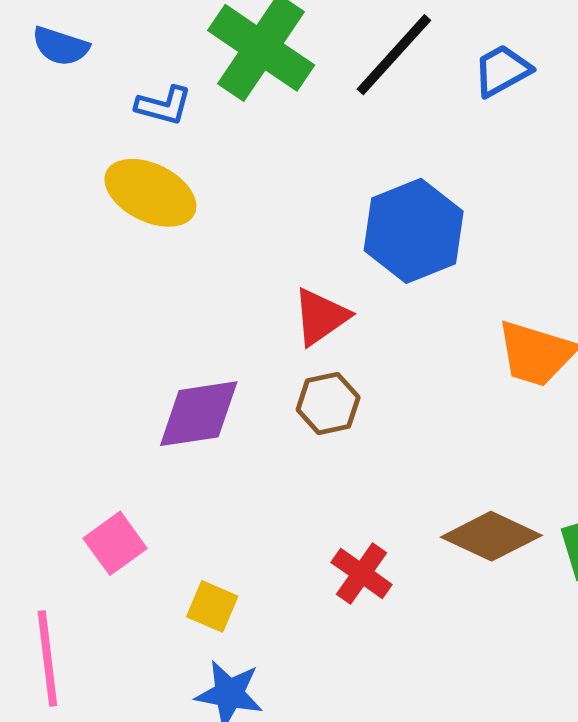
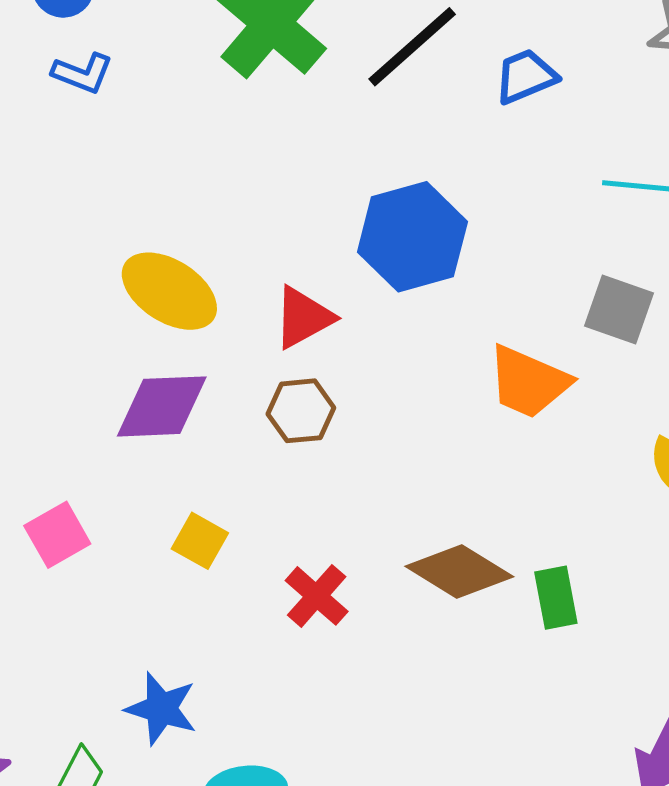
blue L-shape: (164, 106) -> (83, 73), moved
yellow ellipse: (150, 193) -> (169, 291), moved
yellow square: (212, 606) -> (200, 541), moved

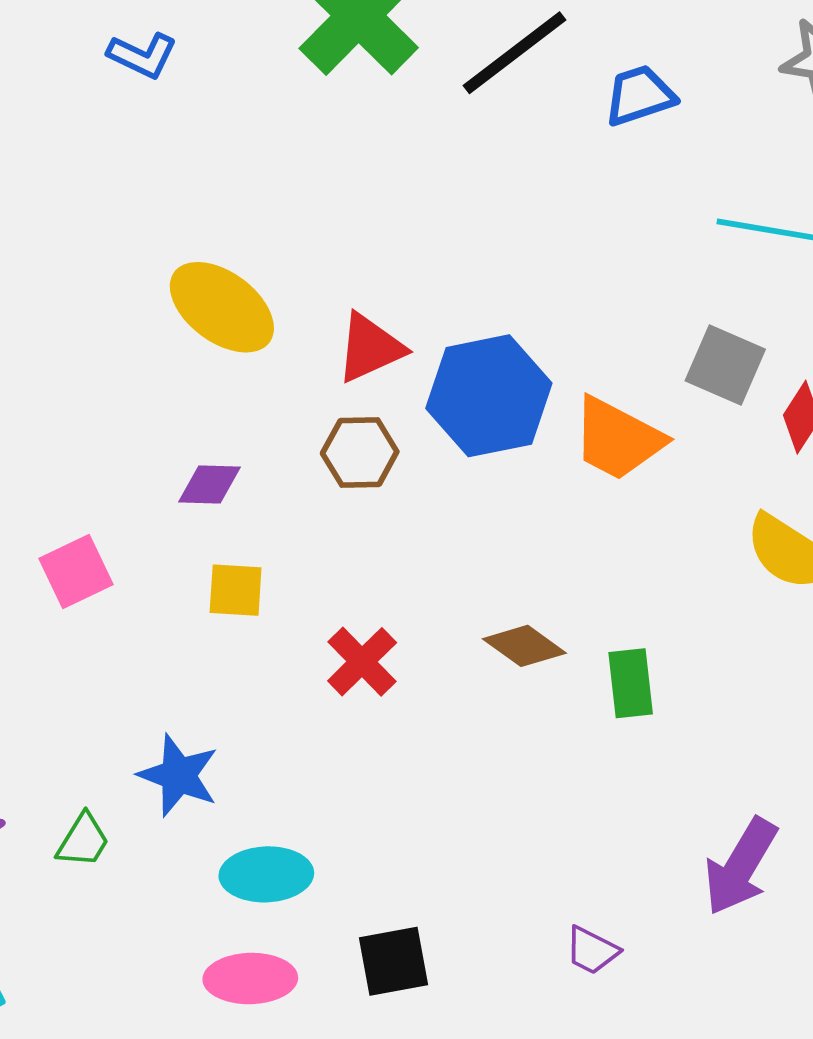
blue hexagon: (412, 237) -> (489, 396), moved
purple diamond: (162, 406) -> (210, 485), moved, size x0.6
yellow square: (200, 541) -> (236, 590), turned -30
brown diamond: (459, 571) -> (524, 646), size x0.7

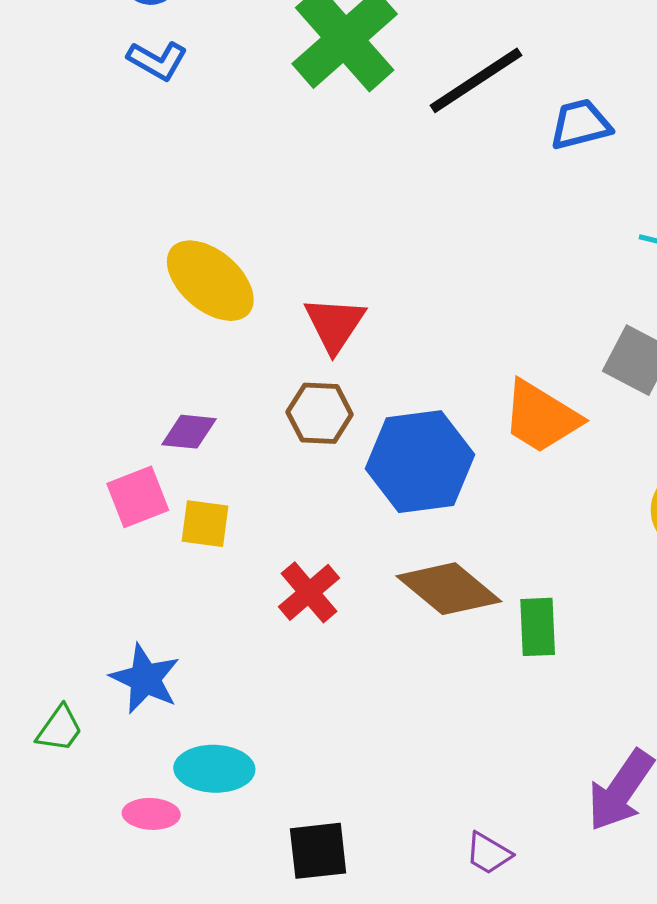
red triangle: (370, 348) -> (335, 324), turned -36
blue hexagon: (489, 396) -> (420, 462), moved
pink square: (76, 572) -> (138, 497), moved
brown diamond: (524, 646) -> (449, 589), size x1.5
pink ellipse: (250, 979) -> (151, 814), moved, size x0.7

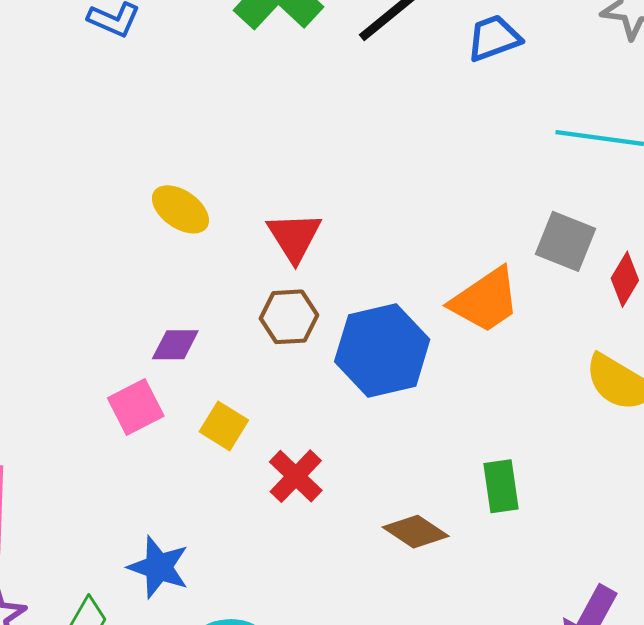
yellow ellipse: (210, 281) -> (180, 209), size x0.7
orange trapezoid: (541, 417) -> (485, 300), turned -60
yellow square: (205, 524) -> (224, 426), moved, turned 30
brown diamond: (449, 589) -> (416, 532), moved, size x0.7

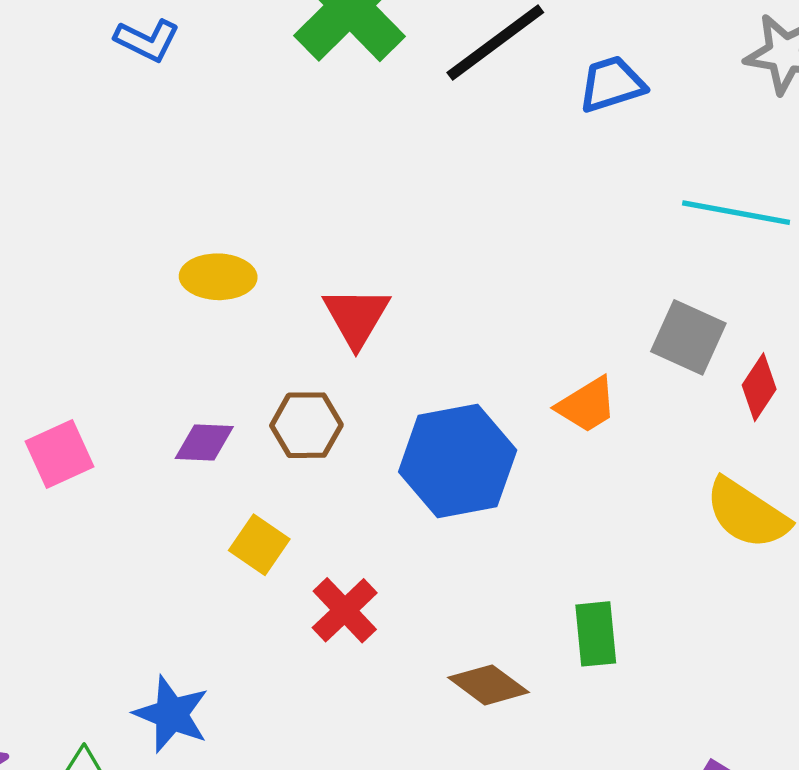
yellow ellipse: (180, 209) -> (218, 277), turned -36
orange trapezoid: (485, 300) -> (587, 405), size x0.7
brown hexagon: (289, 317) -> (306, 425), moved
pink square: (136, 407) -> (59, 454), moved

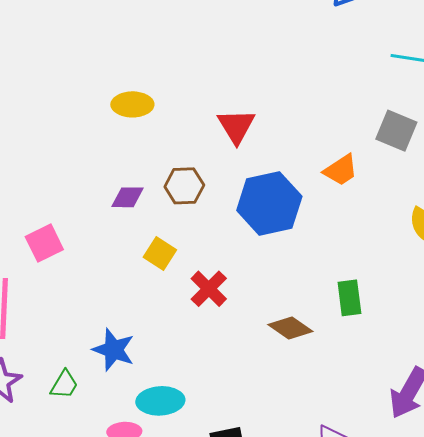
red triangle: (356, 317) -> (236, 126), moved
pink square: (59, 454) -> (44, 243), moved

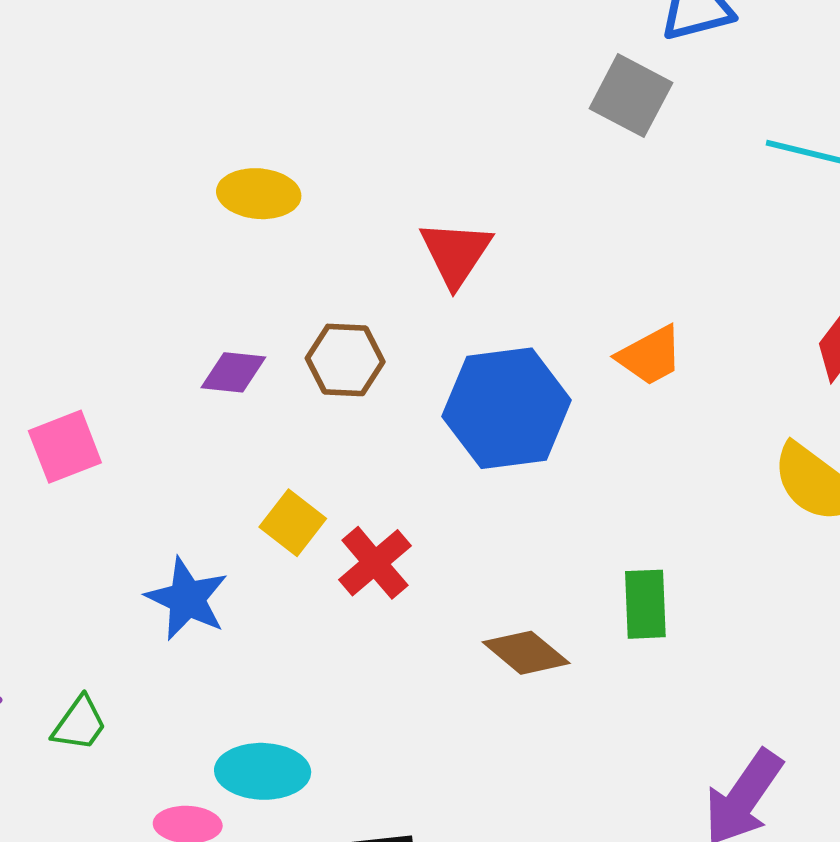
gray square: (396, 131) -> (631, 96), moved
yellow square: (160, 254) -> (293, 523), moved
blue star: (114, 350) -> (187, 599), moved

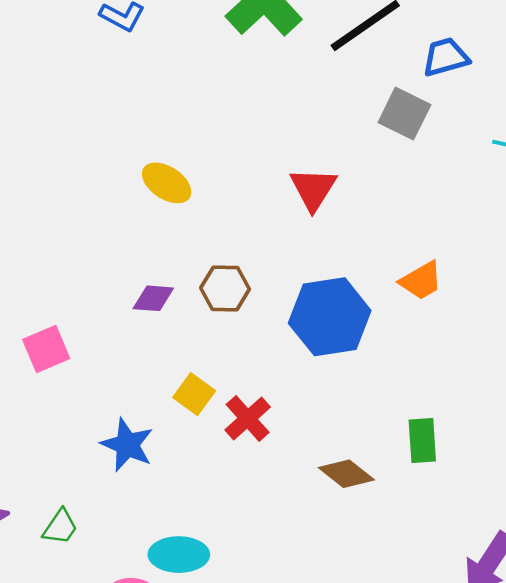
yellow ellipse: (259, 194) -> (167, 183), turned 30
red triangle: (456, 253) -> (313, 189), moved

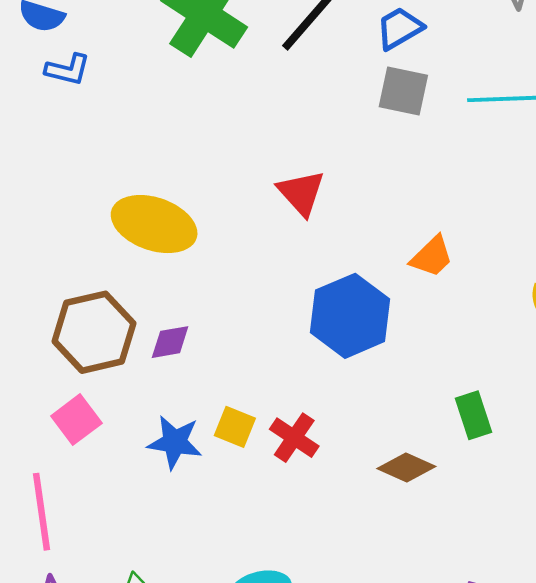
gray square: (404, 114) -> (403, 91), moved
yellow ellipse: (167, 183) -> (154, 224), size x1.6
brown hexagon: (225, 288) -> (94, 332), moved, size x1.6
blue star: (127, 445) -> (175, 442), moved

